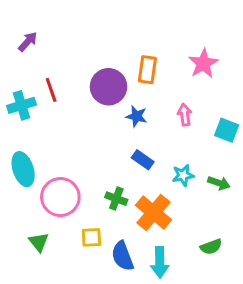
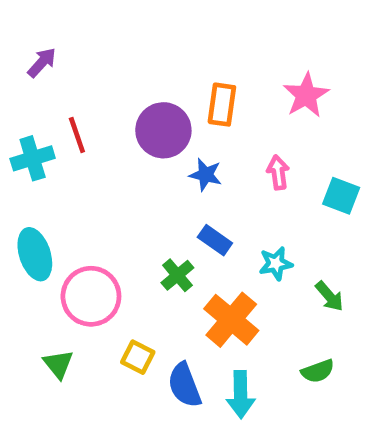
green arrow: (219, 183) -> (329, 296), moved, turned 30
green cross: (116, 199) -> (177, 275), moved, turned 30
yellow square: (91, 237) -> (138, 357), turned 30

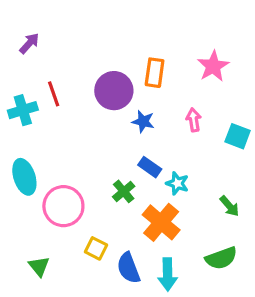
cyan star: (276, 264) -> (177, 183), moved, turned 30
green triangle: (58, 364) -> (39, 266), moved
green semicircle: (318, 371) -> (221, 258), size x1.4

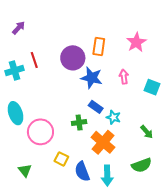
blue star: (143, 122) -> (92, 78), size x1.5
green cross: (124, 191) -> (79, 123), turned 32

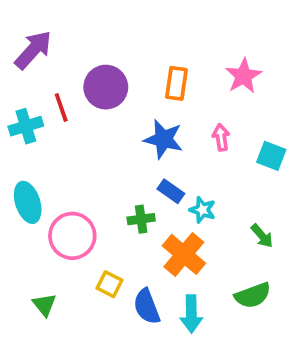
purple arrow: (19, 28) -> (33, 50), size x1.6
purple circle: (73, 58) -> (106, 87), moved

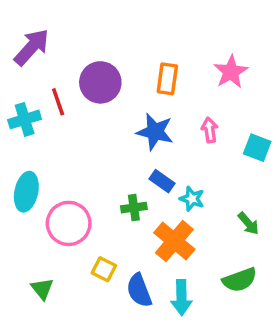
cyan ellipse: (28, 202) -> (26, 192), turned 30

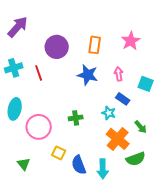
red line: (58, 102) -> (39, 73), moved
blue rectangle: (162, 181) -> (123, 99), moved
orange cross: (174, 241) -> (118, 139), moved

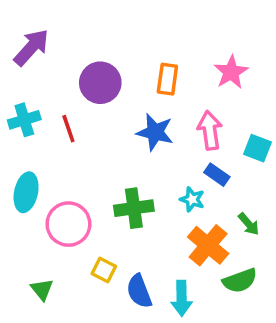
pink arrow: (119, 74) -> (210, 130), size x1.5
green cross: (76, 118) -> (134, 208), size x1.5

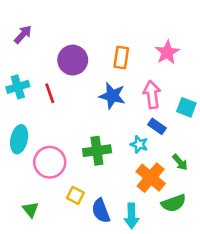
purple arrow: (31, 47) -> (23, 34), size x0.7

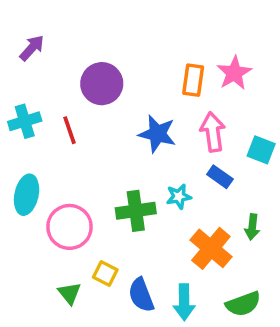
orange rectangle: (121, 57) -> (193, 80), moved
cyan star: (139, 144) -> (179, 196), moved, turned -30
green arrow: (180, 162) -> (252, 227), turned 48
green semicircle: (174, 203) -> (243, 304), moved
green triangle: (31, 210) -> (70, 293), moved

